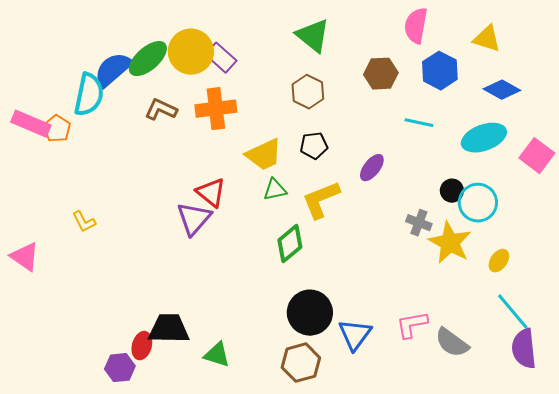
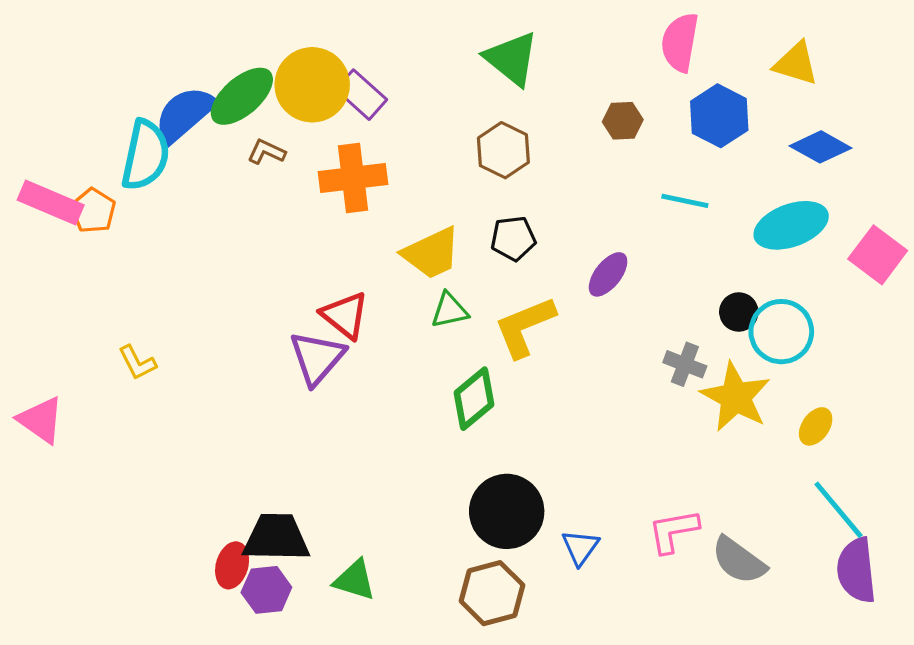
brown hexagon: (381, 74) -> (623, 121), size x0.7
brown L-shape: (161, 110) -> (266, 152), moved, size x0.7
blue triangle: (355, 335) -> (580, 547), size x0.7
purple hexagon: (120, 368) -> (266, 590), moved

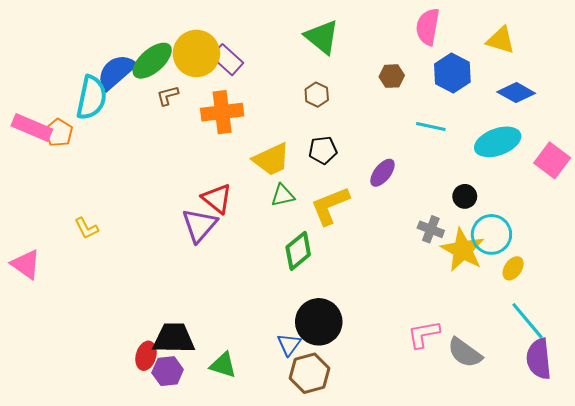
brown hexagon: (503, 150) -> (317, 95), size x0.7
brown L-shape: (266, 152) -> (168, 96), turned -40
cyan circle: (781, 332) -> (491, 234), moved
blue triangle: (580, 547) -> (289, 344), moved

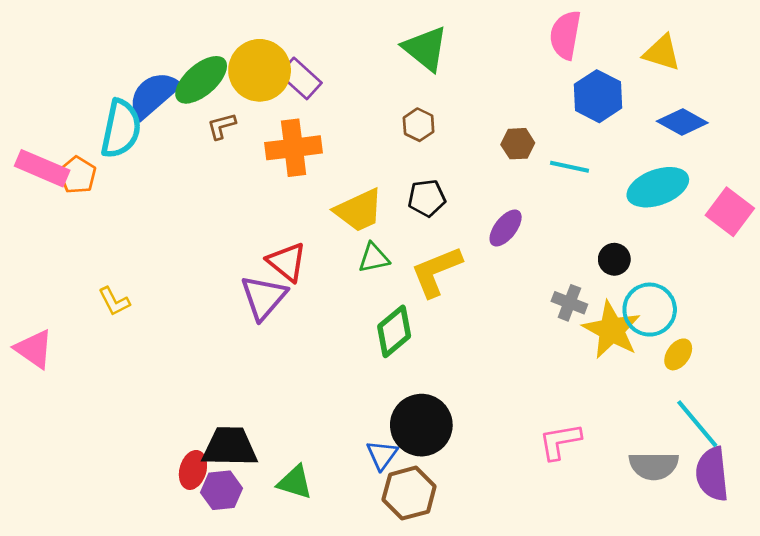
brown hexagon: (392, 76) -> (518, 144), moved
gray semicircle: (465, 353) -> (654, 466), moved, turned -36

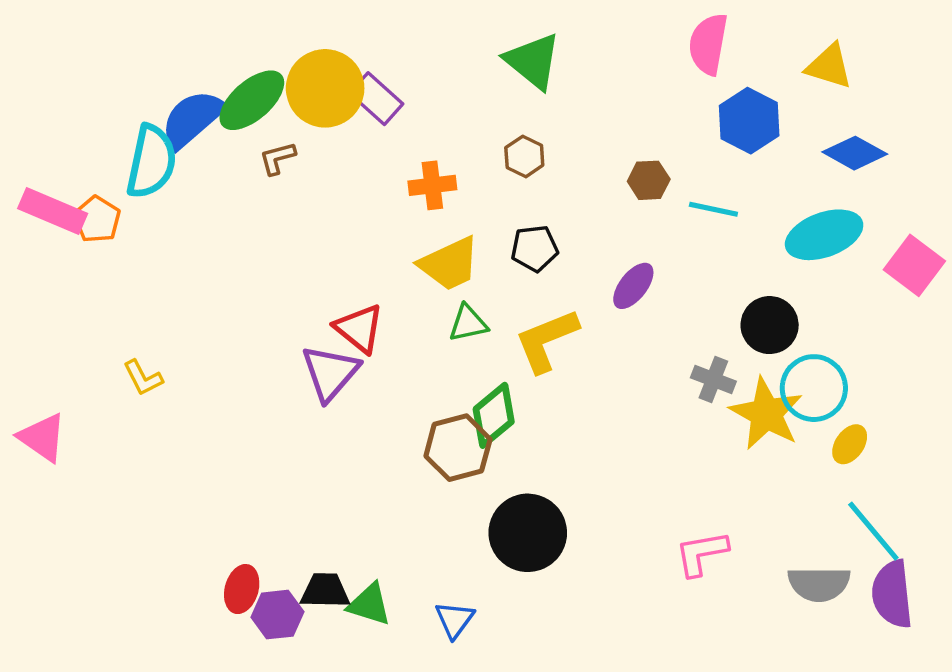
orange cross: (294, 148) -> (432, 185), moved, size x0.7
black circle: (614, 259) -> (770, 325), size x1.4
black trapezoid: (230, 447) -> (325, 591), moved, size x0.7
blue triangle: (382, 455) -> (455, 620), moved
brown hexagon: (409, 493) -> (458, 448), moved

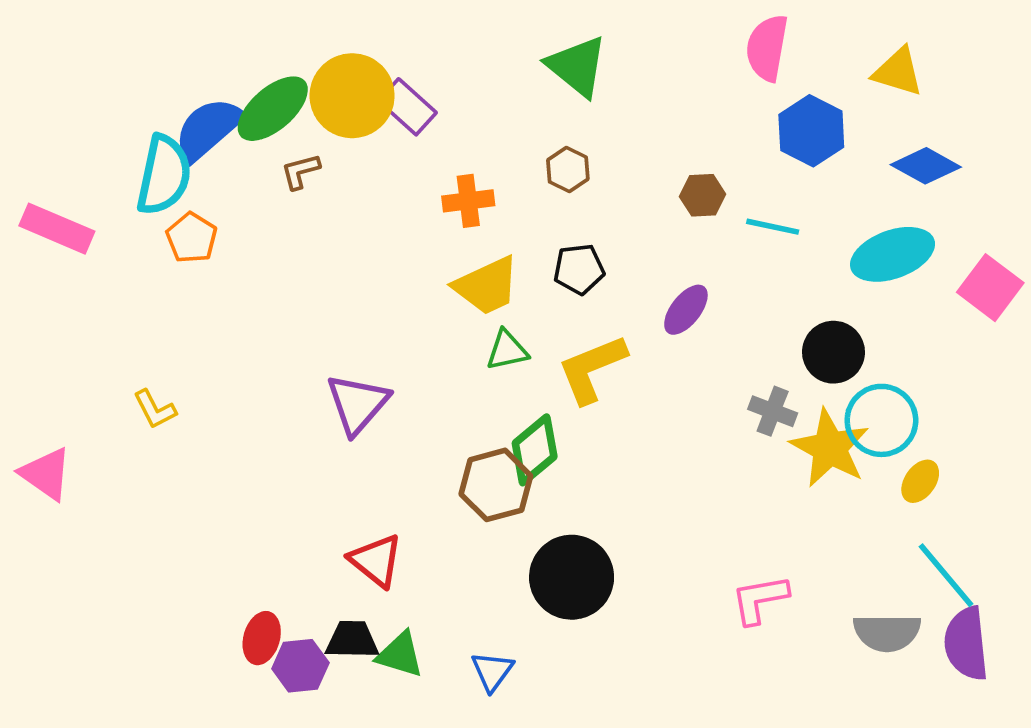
orange pentagon: (97, 219) -> (192, 238), moved
red triangle: (359, 328) -> (376, 561), moved

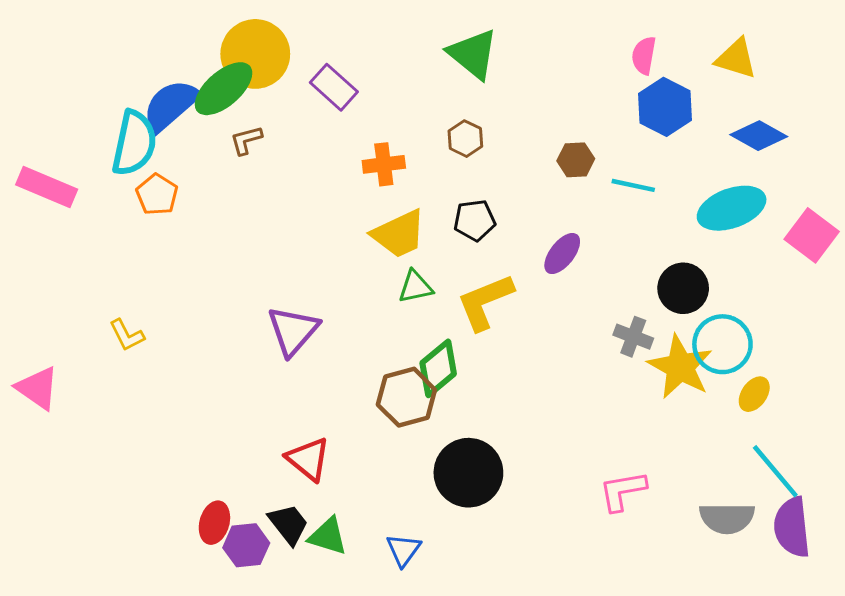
pink semicircle: (767, 48) -> (644, 55), moved, size x0.7
yellow circle: (352, 96) -> (255, 54), moved
black trapezoid: (352, 640) -> (289, 524), turned 51

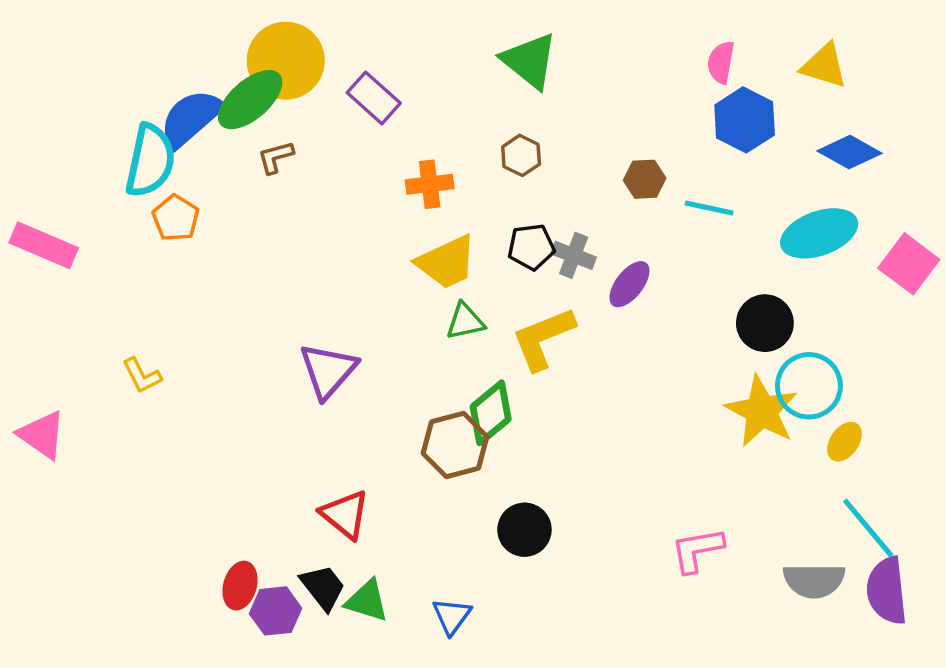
pink rectangle: (47, 187) -> (44, 245), moved
gray cross: (633, 337) -> (574, 255), moved
black circle: (468, 473) -> (524, 530), size x0.7

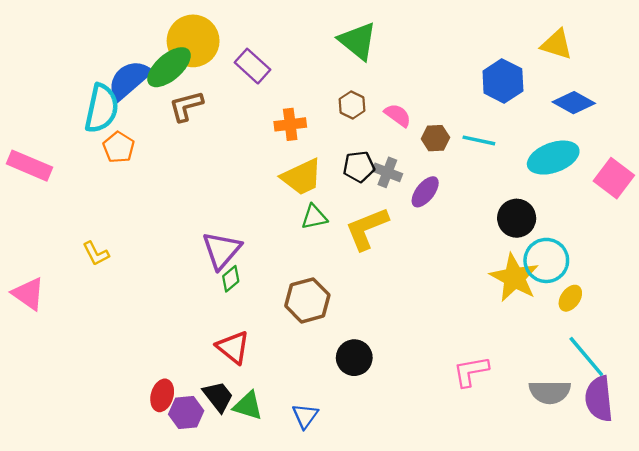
pink semicircle: (721, 62) -> (398, 115), moved, turned 116
brown L-shape: (276, 157) -> (186, 106), size x1.4
brown hexagon: (645, 179) -> (435, 138), moved
green diamond: (491, 413) -> (231, 279), moved, size x0.6

